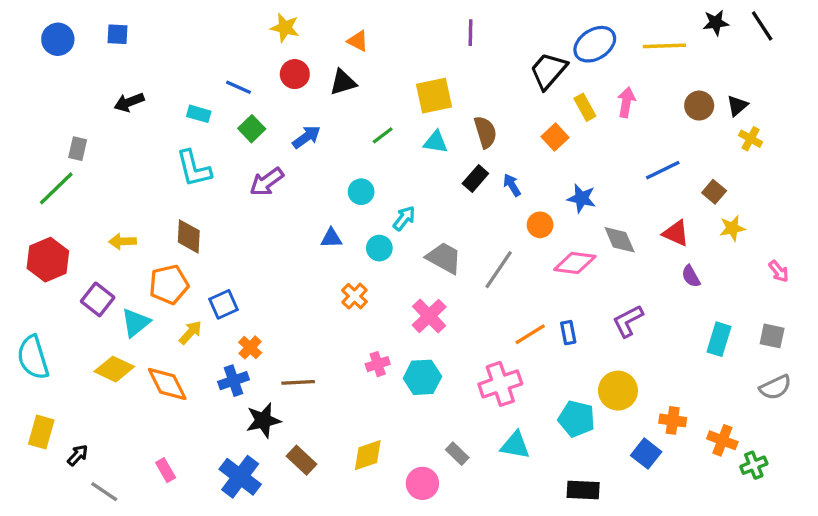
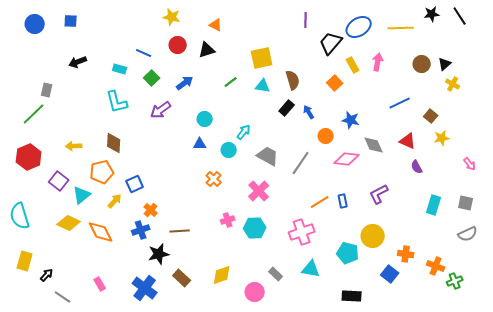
purple line: (470, 33) -> (306, 20), moved
cyan circle: (361, 192) -> (205, 119), moved

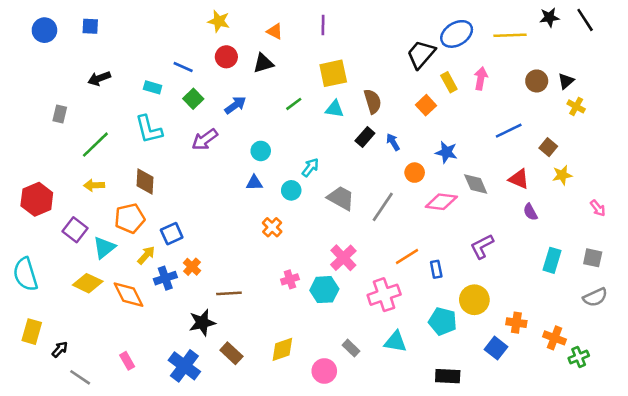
purple line: (306, 20) -> (323, 25), moved
green line: (34, 114) -> (95, 145), moved
pink cross: (259, 191) -> (343, 258), moved
blue rectangle: (343, 201) -> (436, 269), moved
blue cross: (141, 230) -> (165, 278), moved

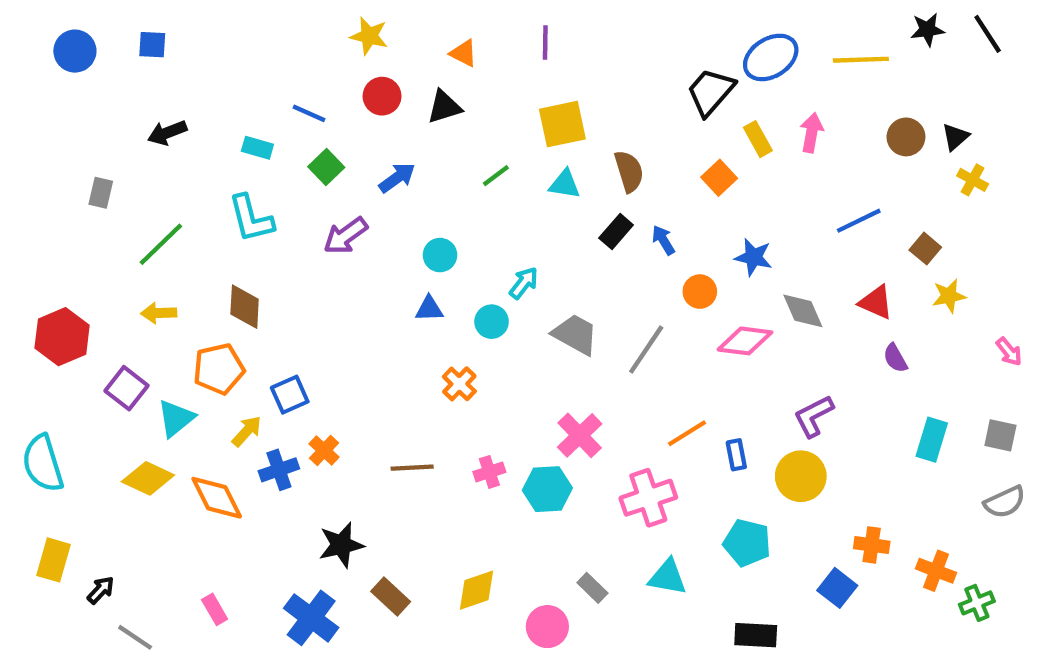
brown line: (229, 293) -> (412, 468), moved
yellow circle: (474, 300) -> (801, 476), moved

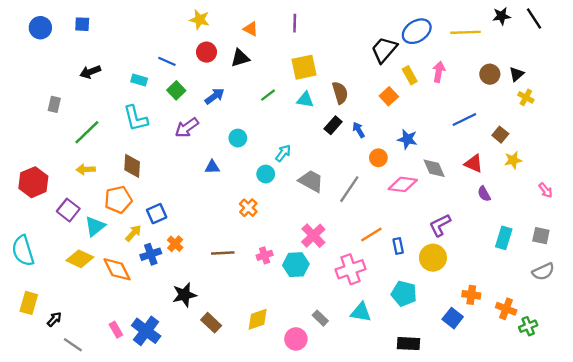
blue triangle: (429, 309) -> (212, 167), moved
blue cross: (311, 618) -> (146, 331), moved

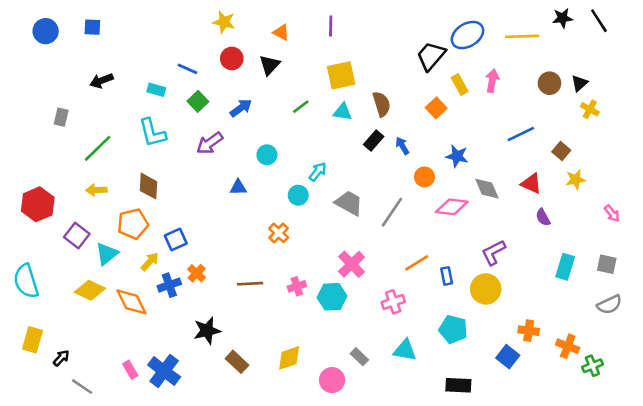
black triangle: (240, 58) -> (270, 65), turned -30
pink cross: (350, 269) -> (393, 302), size x0.7

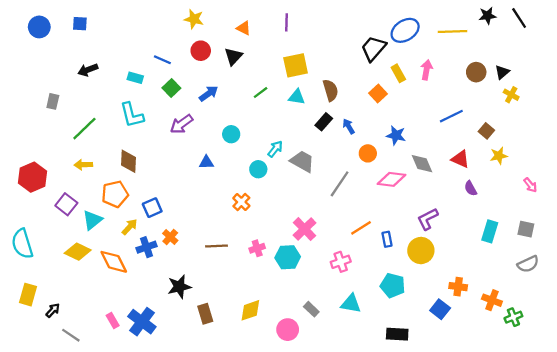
gray trapezoid: (349, 203) -> (302, 161), moved
brown rectangle: (237, 362) -> (205, 314), turned 30

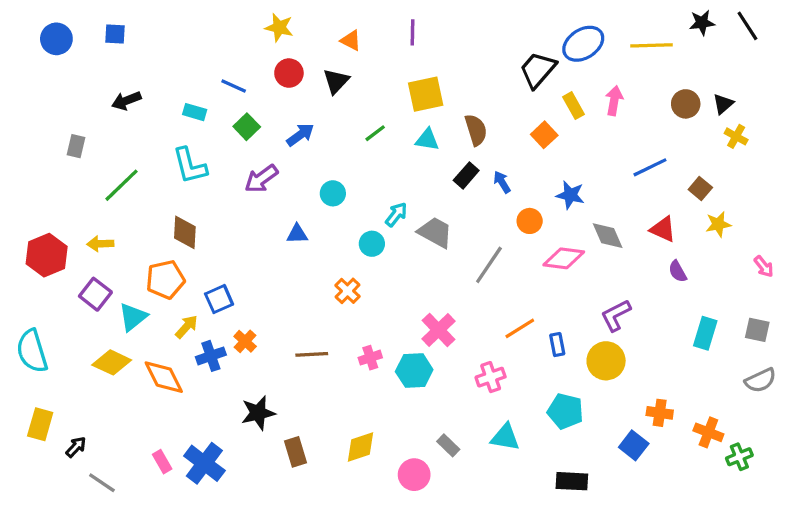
yellow arrow: (83, 165) -> (100, 244), moved

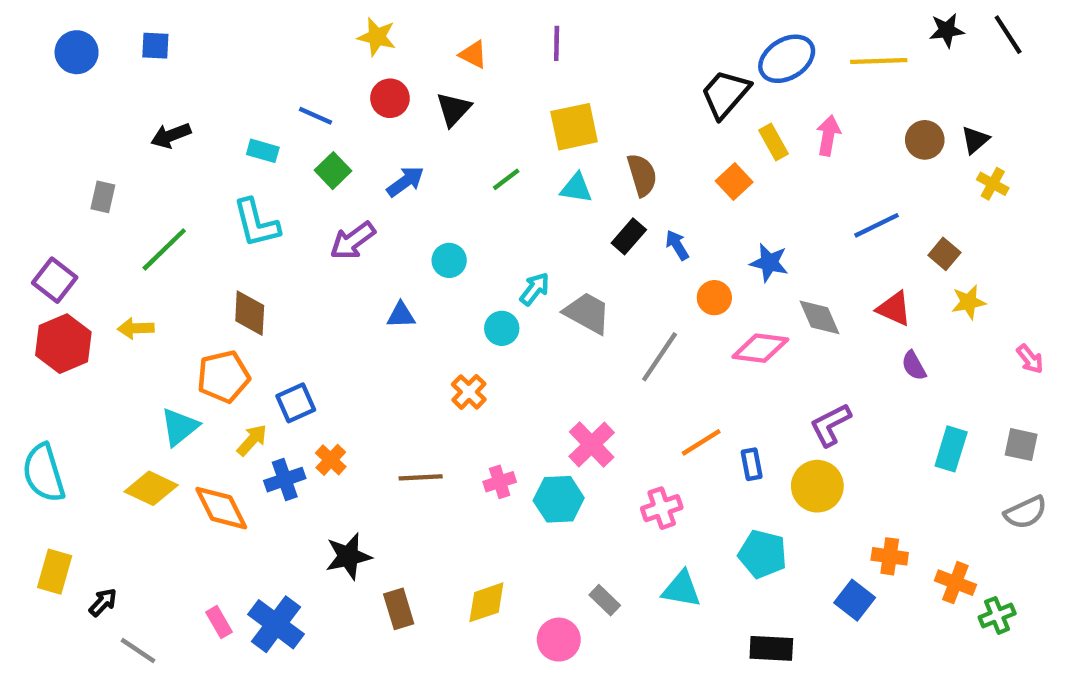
purple square: (95, 294) -> (55, 280), moved

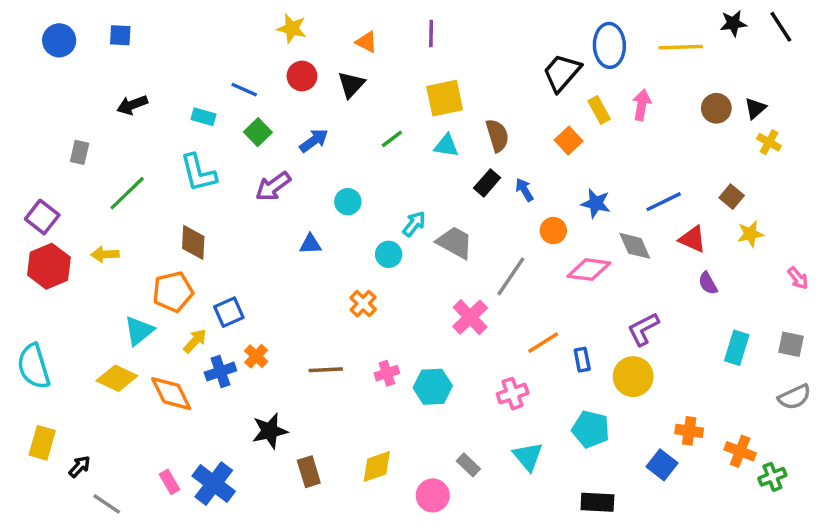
blue ellipse: (787, 59) -> (609, 45), turned -60
blue line: (877, 225) -> (664, 202), moved
pink cross: (592, 445) -> (470, 317), moved
cyan triangle: (681, 589) -> (528, 456), turned 40

